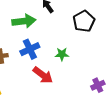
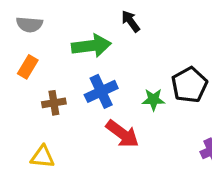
black pentagon: (84, 21) -> (189, 85), moved

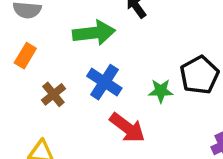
blue cross: (101, 91) -> (104, 82), turned -32
brown cross: (54, 103) -> (53, 94), turned -30

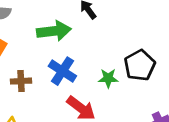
brown cross: (53, 94) -> (21, 81), turned 36

